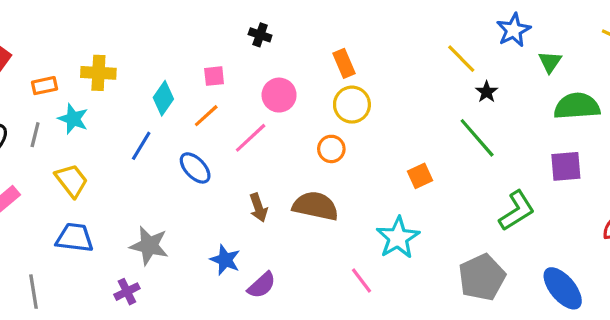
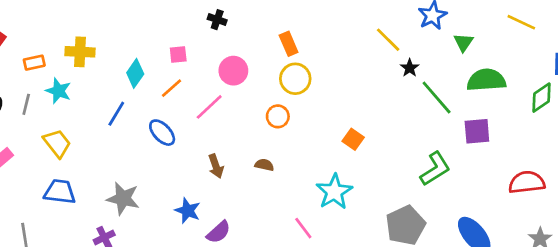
green line: (477, 138) -> (437, 98), moved
orange square: (420, 176) -> (353, 139), turned -30
brown semicircle: (315, 206) -> (264, 165), size x0.5

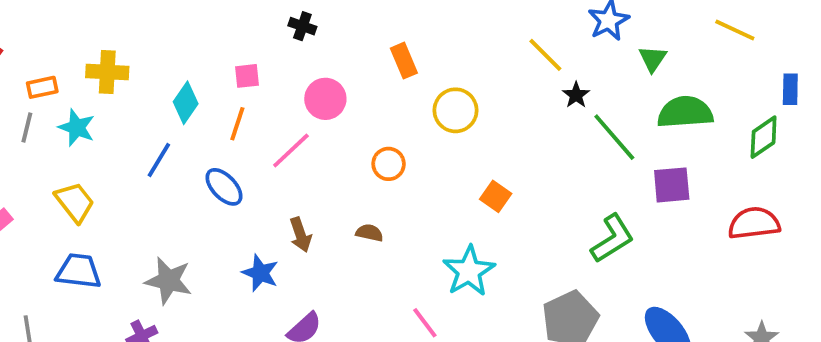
yellow circle: (295, 79) -> (456, 110), moved
orange line: (171, 88) -> (237, 124), turned -30
gray line: (26, 104) -> (27, 128), moved
red semicircle: (527, 182) -> (754, 223), moved
blue star: (188, 211) -> (260, 273), moved

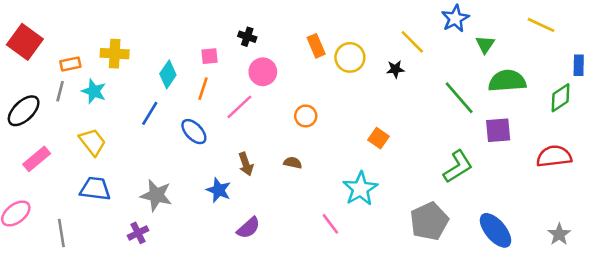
black cross: (302, 26) -> (247, 37), moved
black star: (576, 95) -> (395, 69), moved, turned 30
yellow circle: (456, 110) -> (350, 57), moved

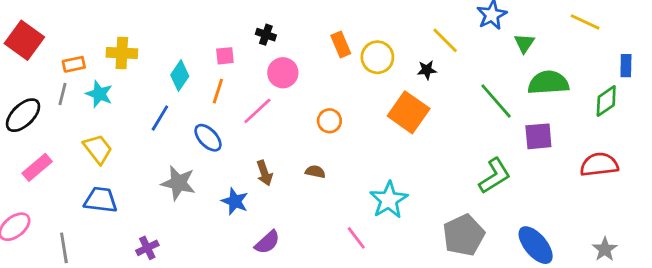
orange square: (379, 138) -> (409, 112), moved, size x1.8
gray star: (156, 195) -> (178, 183), moved

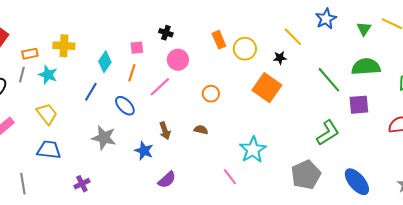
green triangle: (524, 43) -> (364, 29), moved

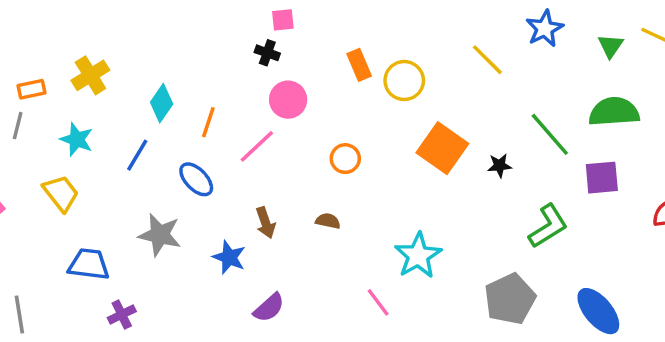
yellow cross: (64, 46) -> (90, 75), turned -35
pink square: (137, 48) -> (283, 20), moved
black star: (280, 58) -> (500, 165), moved
cyan star: (48, 75) -> (77, 139), moved
blue trapezoid: (49, 150) -> (89, 264), moved

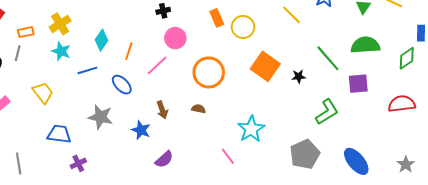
black cross: (267, 53) -> (163, 11), turned -32
cyan star: (77, 139) -> (61, 51), moved
blue line: (137, 155) -> (87, 70), turned 42
orange circle: (345, 159) -> (209, 72), size x1.8

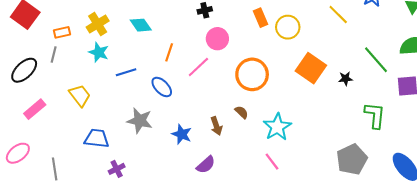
cyan diamond: (102, 40) -> (141, 25), moved, turned -70
brown semicircle: (199, 109) -> (242, 112), turned 32
brown arrow: (162, 110) -> (216, 126), moved
green L-shape: (327, 112) -> (375, 115), turned -52
cyan star: (251, 129) -> (277, 127), moved

